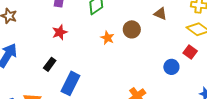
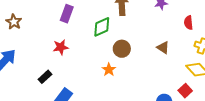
brown circle: (132, 29) -> (122, 49), moved
orange star: (107, 38) -> (109, 70), moved

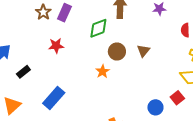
brown star: (14, 22) -> (43, 12), moved
brown triangle: (163, 47) -> (143, 51), moved, turned 32
black rectangle: (45, 77) -> (23, 72), moved

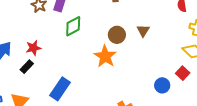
green diamond: (98, 28) -> (73, 26), moved
red star: (56, 46) -> (33, 48), moved
orange star: (103, 71) -> (105, 56), size x1.6

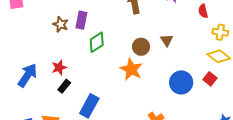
black rectangle: (27, 67) -> (64, 86), moved
blue circle: (162, 85) -> (181, 82), moved, size x1.5

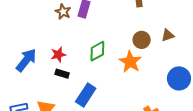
brown triangle: (167, 40) -> (168, 35), turned 40
green diamond: (97, 42) -> (97, 51), moved
black rectangle: (64, 86) -> (62, 74), turned 64

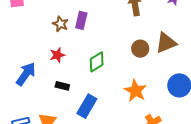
brown triangle: (168, 35) -> (166, 43), size x1.6
red star: (58, 55) -> (57, 55), moved
orange star: (130, 62) -> (135, 91), moved

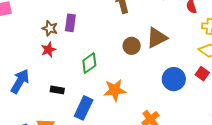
red star: (57, 55) -> (48, 50), moved
orange star: (135, 91) -> (115, 90), moved, turned -30

